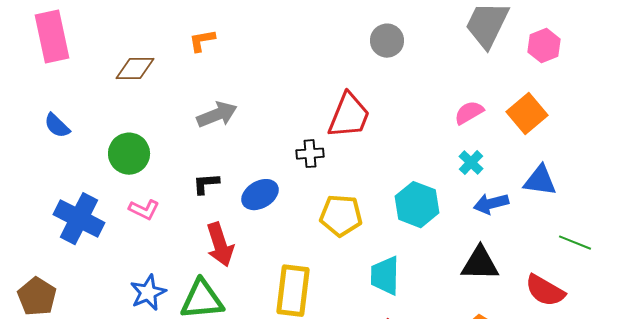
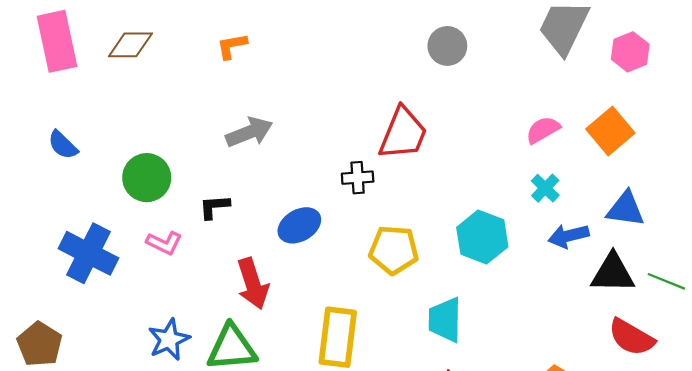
brown diamond: (135, 69) -> (130, 45), moved
black L-shape: (206, 184) -> (214, 207), moved
black triangle: (480, 264) -> (613, 273), moved

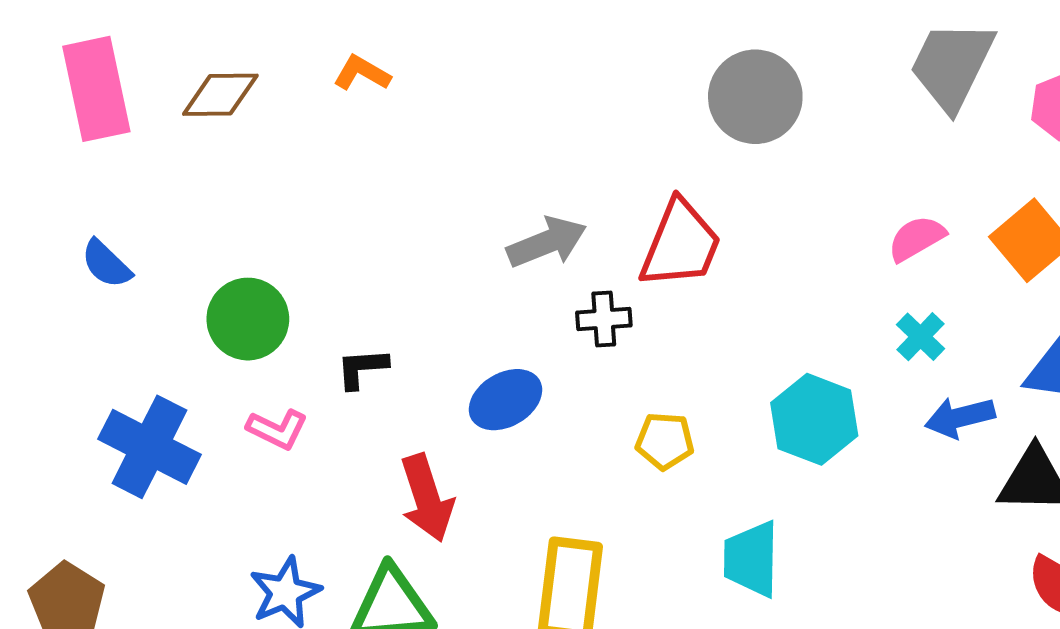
orange L-shape: (232, 46) -> (362, 73), moved, turned 40
gray circle: (447, 46) -> (755, 97), size x1.4
gray arrow: (249, 132) -> (547, 242), moved
yellow pentagon: (394, 250) -> (665, 441), size x0.7

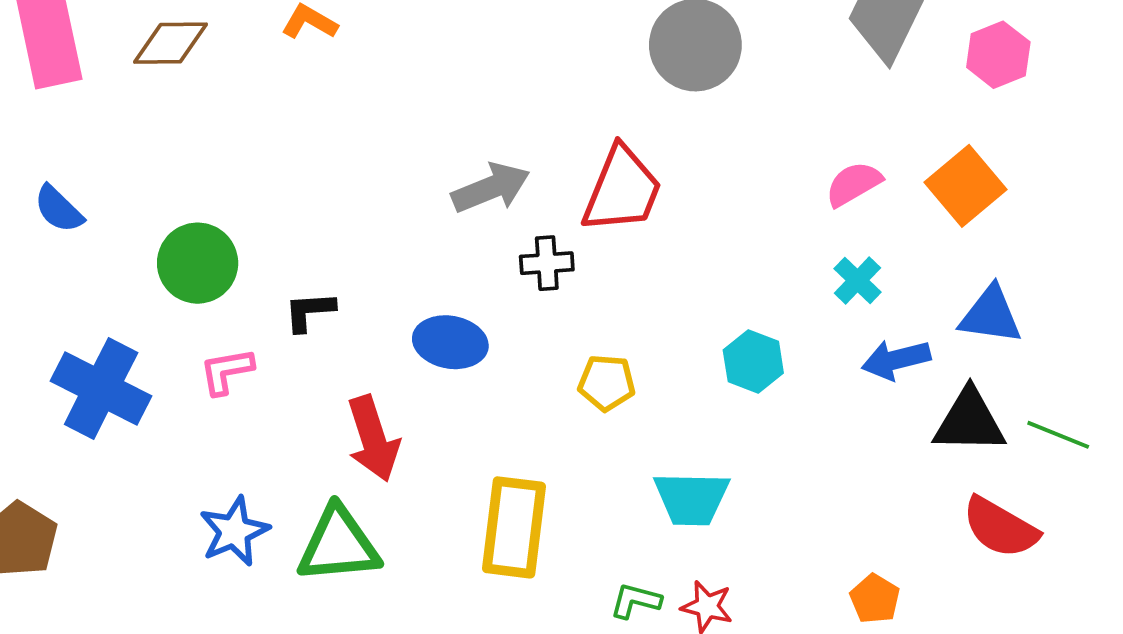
blue ellipse: (505, 400) -> (450, 342), turned 40
cyan hexagon: (814, 419) -> (753, 361), size x0.7
pink L-shape: (277, 429) -> (226, 371), turned 144
cyan trapezoid: (751, 559) -> (692, 498), turned -90

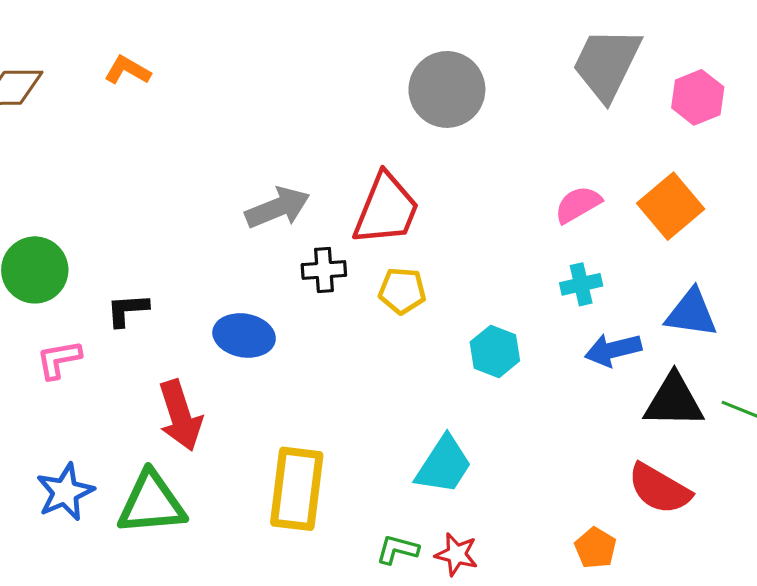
cyan cross: (857, 280) -> (581, 284), turned 33
yellow pentagon: (607, 383) -> (402, 291), moved
cyan trapezoid: (692, 498) -> (444, 465), turned -58
red semicircle: (1000, 527) -> (659, 489), moved

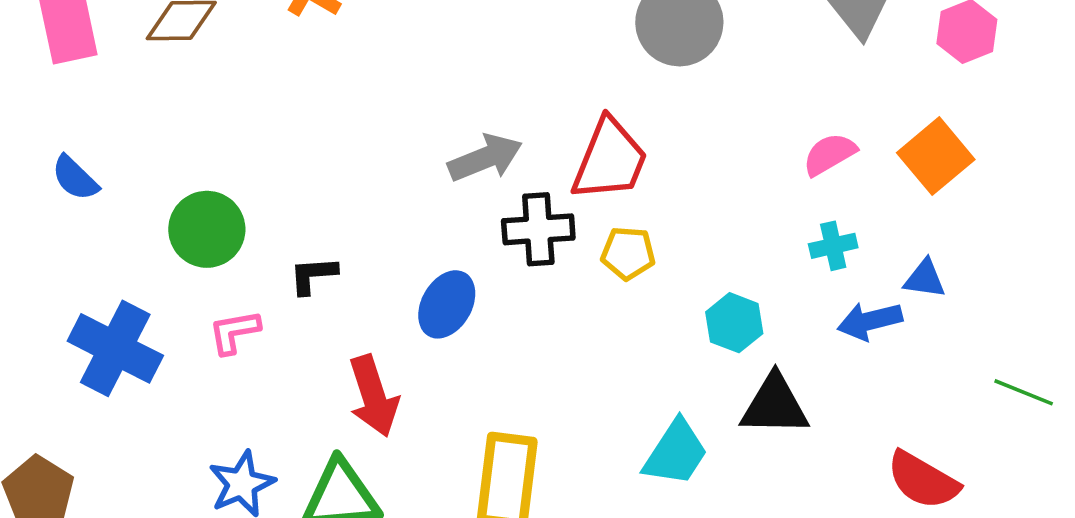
black cross: (324, 270) -> (538, 229), size x1.4
blue triangle: (691, 313) -> (925, 279), moved, size x0.7
blue ellipse: (244, 335) -> (447, 304), turned -70
black triangle: (674, 401) -> (775, 405), moved

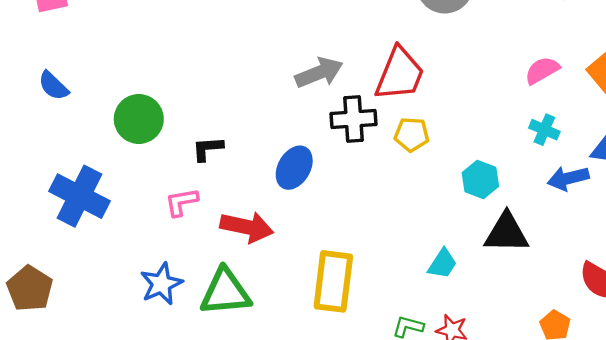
cyan cross: (833, 246) -> (544, 130), turned 36
pink L-shape: (234, 332) -> (181, 202), moved
red arrow: (374, 396) -> (247, 227), turned -60
cyan trapezoid: (676, 453) -> (442, 264), size x0.7

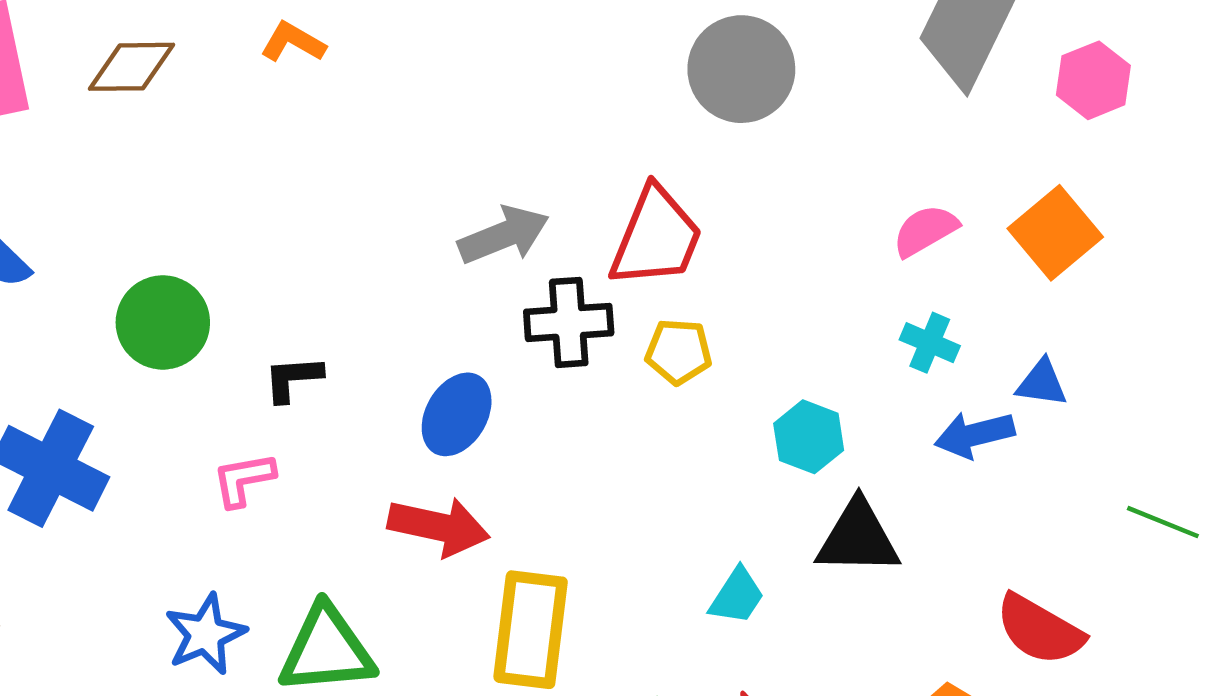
red arrow: (247, 227) -> (439, 527), moved

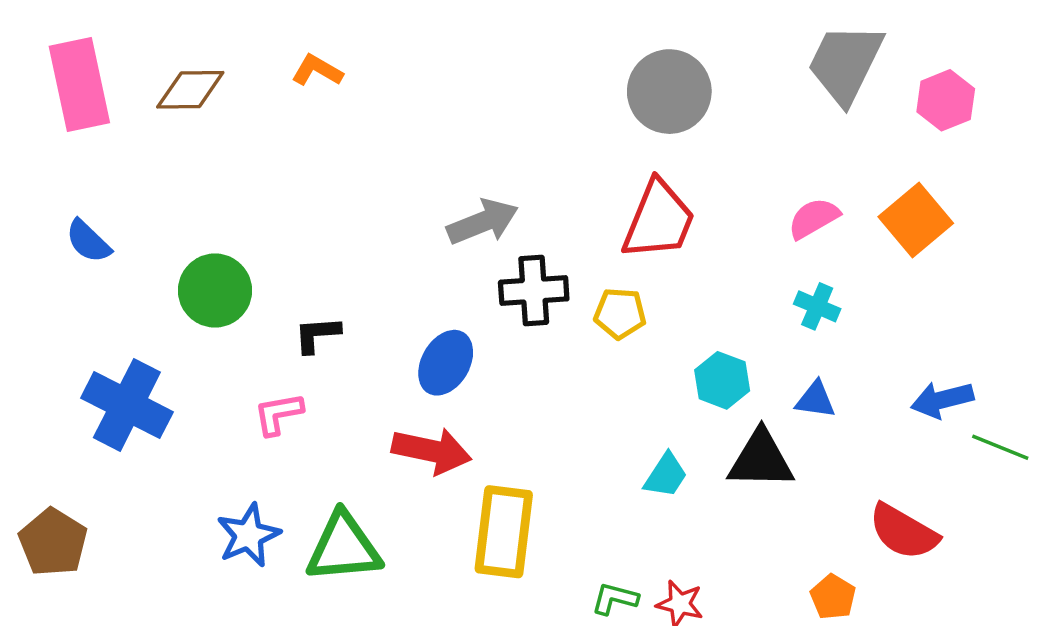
red trapezoid: (656, 237) -> (659, 220), moved
blue triangle: (1042, 383) -> (815, 400), moved
blue arrow: (975, 435) -> (942, 400), moved
cyan trapezoid: (737, 596) -> (666, 475), moved

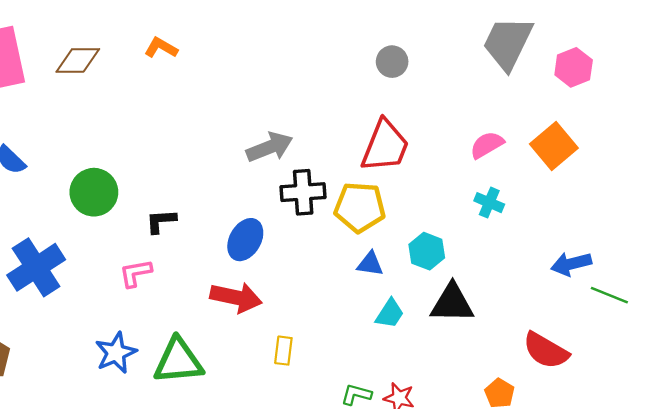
gray circle: (669, 92) -> (392, 62), size x0.6
yellow pentagon: (620, 313) -> (360, 207), size x1.5
blue triangle: (815, 400) -> (370, 264), moved
blue cross: (127, 405) -> (36, 267), turned 30
yellow rectangle: (504, 532) -> (283, 351), size x0.5

